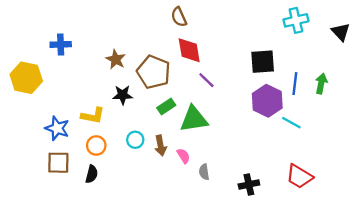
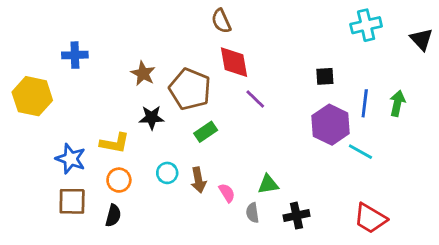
black square: (263, 62) -> (325, 76), size x0.6
green triangle: (194, 119) -> (268, 184), moved, size x0.6
black cross: (249, 185) -> (296, 216), moved

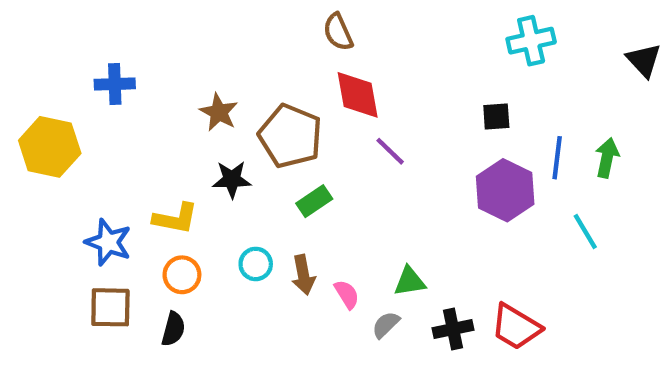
cyan cross: (366, 25) -> (531, 41), moved
cyan line: (360, 152) -> (585, 231), moved, turned 30
gray semicircle: (252, 213) -> (386, 325), turned 54
red trapezoid: (370, 218) -> (516, 327), moved

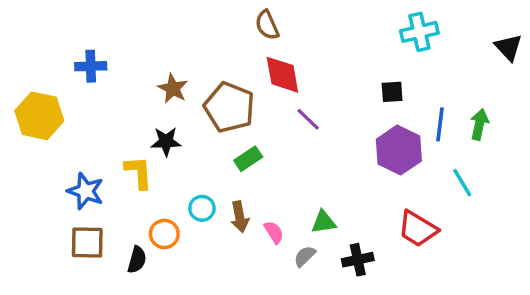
black star: (232, 179) -> (166, 142), moved
yellow L-shape: (175, 218) -> (139, 172), turned -105
orange circle: (182, 275) -> (164, 234), moved
red trapezoid: (516, 327) -> (418, 229), moved

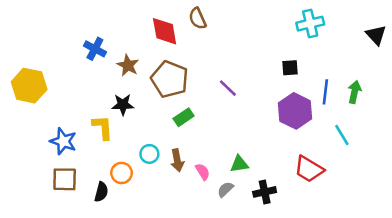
blue cross: (91, 66) -> (95, 49), moved, turned 30
red diamond: (282, 75) -> (165, 31), moved

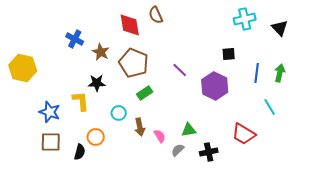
black triangle: (376, 35) -> (280, 28), moved
purple hexagon: (295, 111) -> (215, 86), moved
cyan circle: (149, 154) -> (119, 113), moved

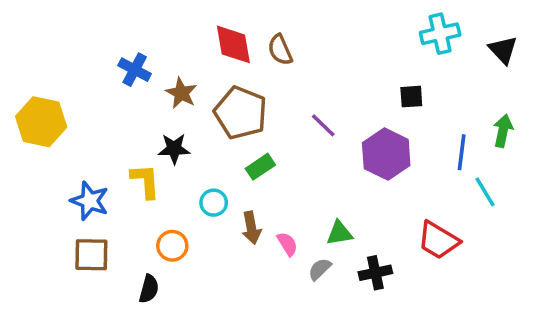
brown semicircle: (156, 15) -> (280, 50), moved
blue line: (257, 73) -> (462, 152), moved
black semicircle: (80, 152) -> (149, 289), moved

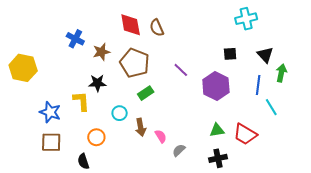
black triangle: (503, 50) -> (265, 55), moved
brown star: (181, 93) -> (101, 52), turned 30
green triangle: (339, 233) -> (217, 130), moved
black cross: (375, 273) -> (218, 158), moved
black semicircle: (149, 289) -> (83, 161), turned 147

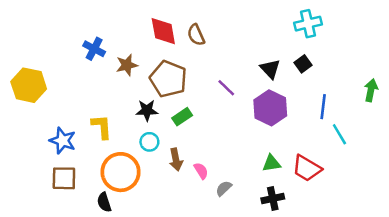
black square: (230, 54) -> (303, 64), moved, turned -32
black triangle: (265, 55) -> (270, 69), moved
green arrow: (281, 73) -> (371, 90), moved
black star: (97, 83) -> (147, 110), moved
orange circle: (96, 137) -> (121, 172), size x1.8

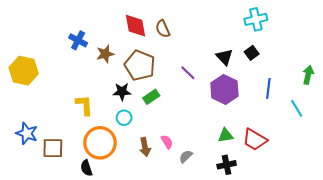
cyan line: (339, 134) -> (297, 108), moved
blue star: (63, 141) -> (27, 133), moved
brown arrow: (176, 159) -> (145, 147), moved

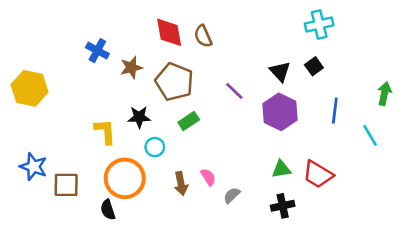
black star: (122, 92) -> (139, 117), moved

